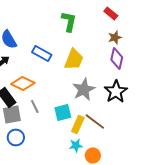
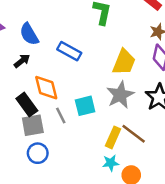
yellow trapezoid: (74, 59) -> (124, 62), moved
orange diamond: (23, 83) -> (46, 88), turned 50
cyan square: (63, 112) -> (85, 106), moved

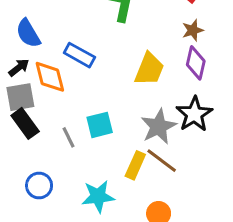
orange diamond: (46, 88) -> (50, 77), moved
gray star: (120, 95) -> (159, 127), moved
gray square: (33, 125) -> (20, 97), moved
cyan star: (111, 163) -> (98, 196), moved, size x1.5

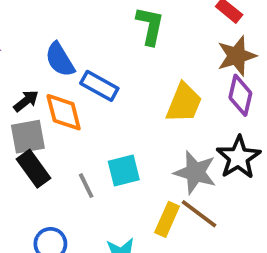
brown star: (193, 30) -> (237, 56), size x1.5
blue semicircle: (28, 33) -> (60, 60), moved
gray star: (159, 127) -> (195, 172), turned -30

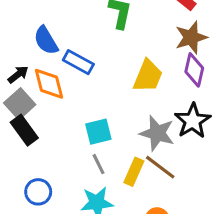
gray square: (28, 137) -> (20, 104), turned -32
gray line: (86, 186) -> (98, 164), moved

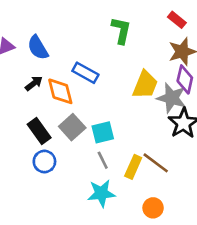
blue semicircle: (46, 40) -> (38, 48), moved
gray square: (20, 104) -> (72, 127), moved
gray star: (157, 133) -> (172, 98), moved
blue circle: (38, 192) -> (44, 162), moved

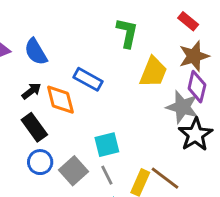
yellow trapezoid: (145, 85) -> (153, 72), moved
gray square: (72, 127) -> (74, 171), moved
black rectangle: (39, 131) -> (34, 127), moved
blue circle: (44, 162) -> (40, 162), moved

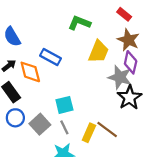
green L-shape: (127, 33) -> (79, 23), turned -80
brown star: (194, 56) -> (128, 40), turned -30

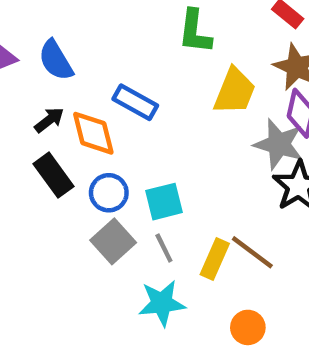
green L-shape: (79, 23) -> (195, 32), turned -105
blue circle: (15, 118) -> (109, 193), moved

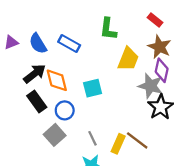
blue rectangle: (135, 102) -> (69, 43), moved
black arrow: (49, 120) -> (35, 74), size x1.5
cyan square: (164, 202) -> (93, 88), moved
gray square: (113, 241) -> (55, 135), moved

